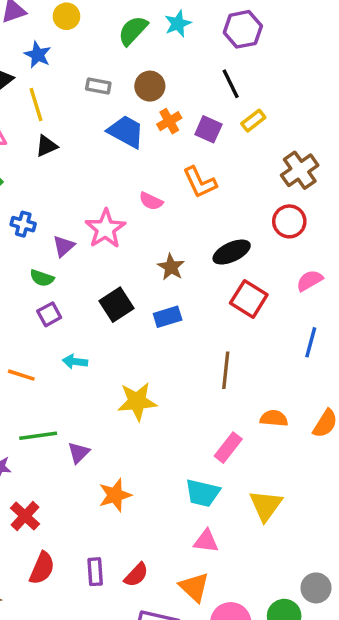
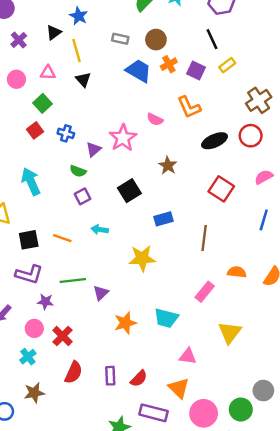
black triangle: (46, 146) -> (83, 80), turned -49
black ellipse: (232, 252) -> (215, 141), moved
blue rectangle: (168, 317) -> (163, 219), moved
cyan trapezoid: (203, 493) -> (166, 318), moved

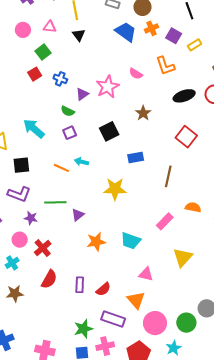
yellow rectangle: (227, 65) -> (195, 45), moved
cyan arrow: (31, 181) -> (34, 129), moved, turned -30
orange line: (62, 238) -> (61, 168), moved

